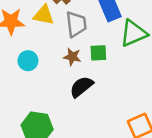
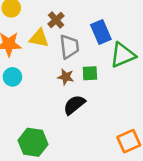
cyan circle: (28, 61) -> (12, 77), moved

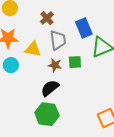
yellow triangle: (39, 38) -> (33, 49), moved
black semicircle: (74, 105) -> (50, 88), moved
green hexagon: (33, 142) -> (47, 114), moved

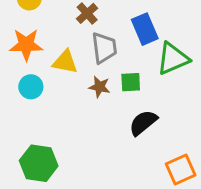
black semicircle: (50, 88) -> (143, 123), moved
green hexagon: (47, 114) -> (39, 163), moved

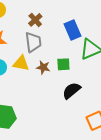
gray trapezoid: (104, 48) -> (33, 42), moved
yellow triangle: (65, 62) -> (21, 63), moved

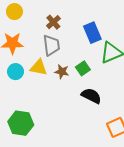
green square: (63, 64) -> (83, 68), turned -32
black semicircle: (72, 91) -> (91, 96), turned 66

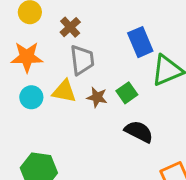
brown cross: (53, 22) -> (70, 27), moved

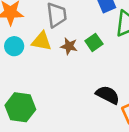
black semicircle: (139, 132) -> (108, 95), moved

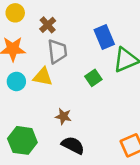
brown star: (69, 46) -> (63, 116), moved
black semicircle: (108, 95) -> (73, 145), moved

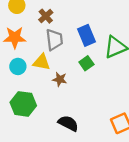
blue rectangle: (104, 37) -> (86, 35), moved
brown star: (63, 116) -> (60, 79), moved
green hexagon: (22, 140) -> (23, 104), moved

